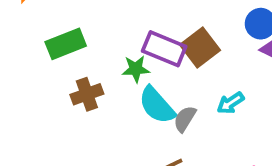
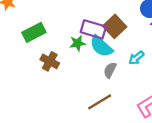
brown cross: (87, 94) -> (50, 61), turned -36
cyan semicircle: (157, 105) -> (101, 46), moved

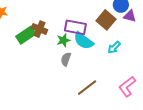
brown square: (115, 26) -> (106, 20), moved
brown cross: (50, 61) -> (39, 29), moved
gray semicircle: (110, 70) -> (66, 59), moved

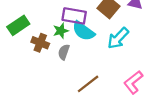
brown cross: (39, 29) -> (40, 43), moved
cyan arrow: (114, 47) -> (118, 38), size x1.5

